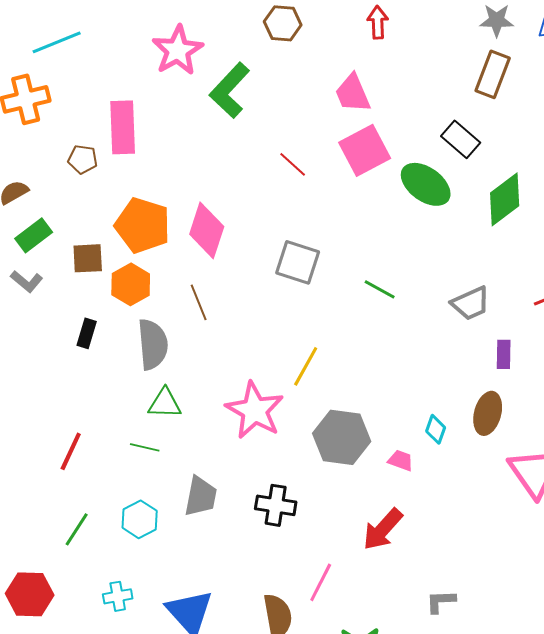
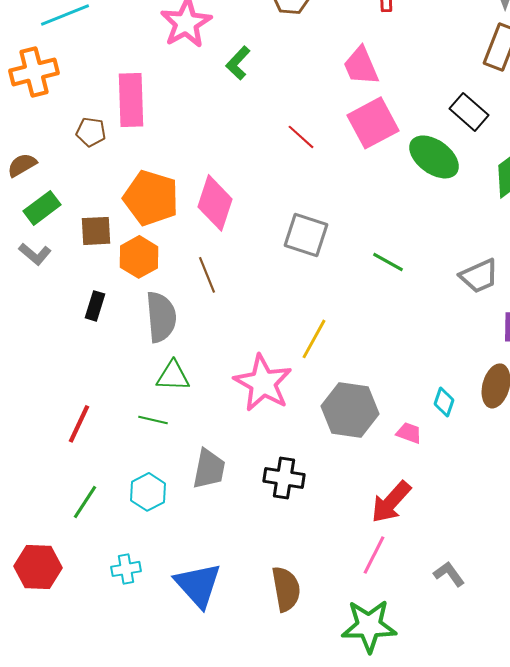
green L-shape: (230, 90) -> (238, 63), size x0.6
pink line: (321, 582) -> (374, 555), moved
gray L-shape: (441, 601) -> (449, 574), turned 56

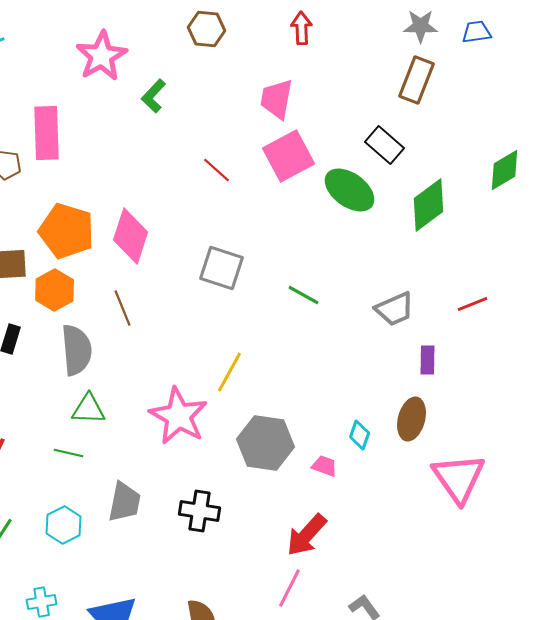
pink trapezoid: (361, 66) -> (277, 99), turned 33

